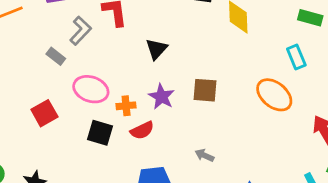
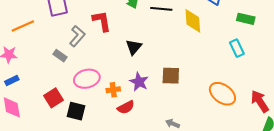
pink ellipse: (91, 89) -> (87, 79), turned -30
orange ellipse: (274, 95) -> (222, 94), moved
black square: (100, 133) -> (76, 111), moved

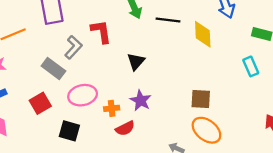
gray rectangle: (60, 56) -> (53, 69), size x1.5
brown square: (171, 76) -> (201, 99), moved
orange ellipse: (222, 94) -> (206, 130), moved
red square: (54, 98) -> (40, 103), moved

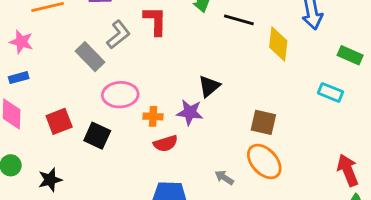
black triangle: (136, 61) -> (209, 86), moved
cyan rectangle: (251, 66) -> (331, 92), turned -54
purple star: (141, 100) -> (190, 112), turned -30
red square: (40, 103) -> (59, 121), moved

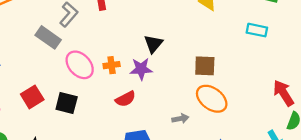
pink ellipse: (120, 95) -> (80, 65), turned 60
orange cross: (153, 116) -> (112, 65), moved
gray arrow: (224, 178) -> (180, 119), turned 147

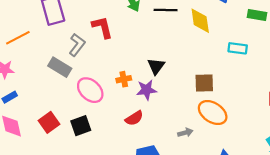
cyan rectangle: (257, 30) -> (238, 48), moved
orange cross: (112, 65) -> (124, 79), moved
black square: (67, 103) -> (81, 126), turned -30

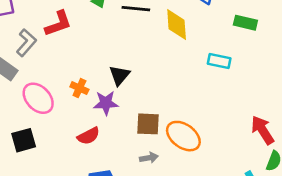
red L-shape: (102, 27) -> (58, 24), turned 80
orange cross: (124, 79) -> (79, 88), turned 32
brown square: (204, 83) -> (148, 124), moved

